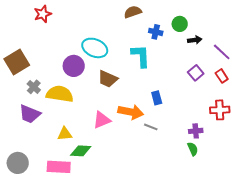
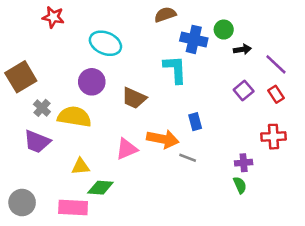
red star: (43, 14) -> (53, 17), turned 30
blue cross: (156, 32) -> (194, 39), size x1.5
cyan ellipse: (95, 48) -> (105, 43), moved

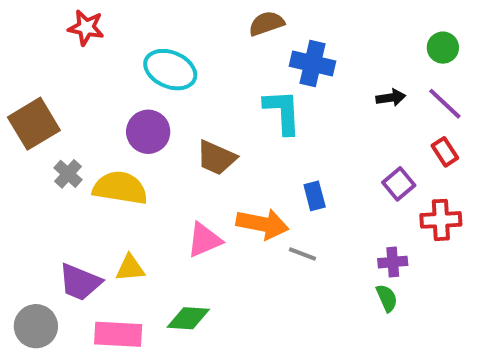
green circle: (224, 30) -> (443, 48), moved
black arrow: (242, 49) -> (391, 98), moved
purple square: (244, 91) -> (399, 184), moved
purple trapezoid: (37, 142) -> (80, 282), moved
green diamond: (100, 188) -> (188, 318), moved

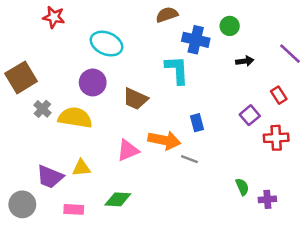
green circle: (443, 48) -> (230, 26), moved
purple line: (445, 104) -> (290, 54), moved
purple cross: (393, 262) -> (267, 199), moved
pink rectangle: (118, 334) -> (74, 209), size x0.7

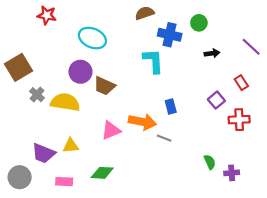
brown trapezoid: (135, 99) -> (104, 86), moved

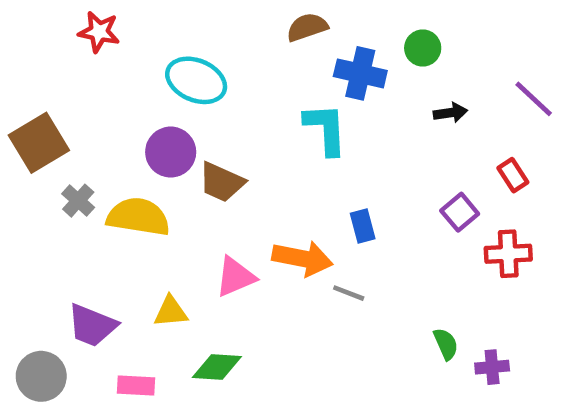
yellow triangle: (71, 146) -> (171, 312), moved

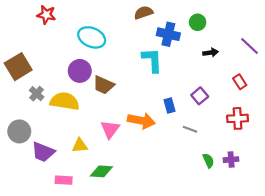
purple square: (460, 212) -> (200, 96), moved
pink triangle: (235, 277) -> (110, 129), turned -30
gray line: (349, 293) -> (190, 129), moved
purple cross: (492, 367) -> (231, 160), moved
gray circle: (41, 376) -> (19, 131), moved

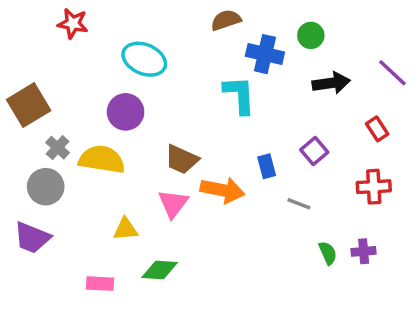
black arrow: (211, 53) -> (331, 83), size x1.5
brown trapezoid: (104, 85) -> (182, 159), moved
gray circle: (19, 131) -> (46, 187), moved
purple trapezoid: (43, 152) -> (32, 238), moved

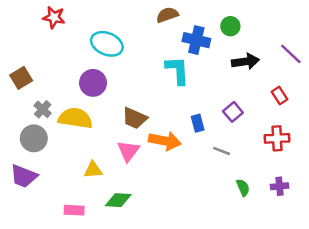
brown square: (29, 105) -> (21, 78), size x0.7
purple cross: (364, 251) -> (280, 186), moved

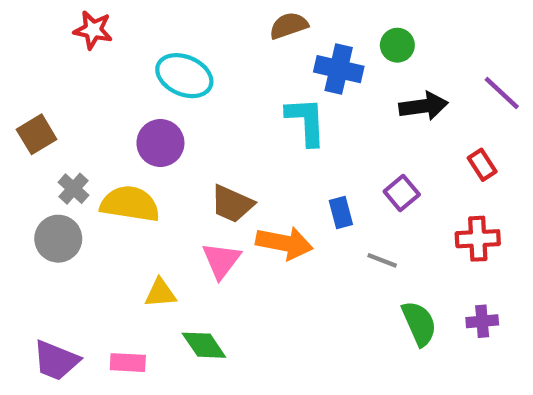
purple trapezoid: (24, 176) -> (56, 360), moved
green semicircle: (243, 188) -> (419, 323), size x1.5
green diamond: (118, 200) -> (204, 345), turned 52

